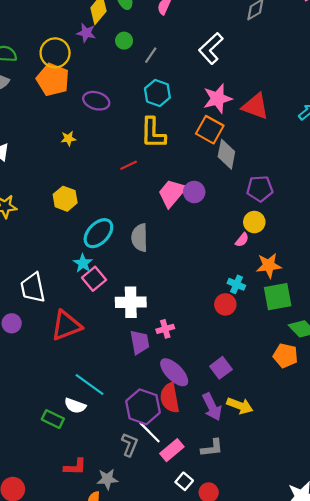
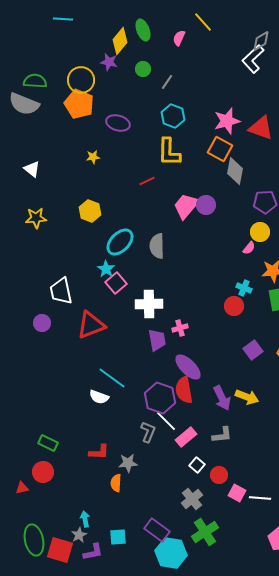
white L-shape: (211, 48) -> (253, 59), moved
purple square: (221, 368) -> (253, 350), moved
green rectangle: (53, 419) -> (48, 443), moved

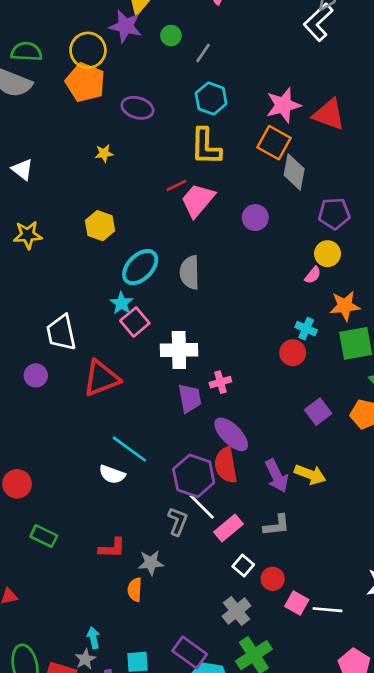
purple star: (109, 62) -> (125, 26), size x1.4
pink trapezoid: (186, 206) -> (198, 200), moved
red circle: (43, 472) -> (17, 484), moved

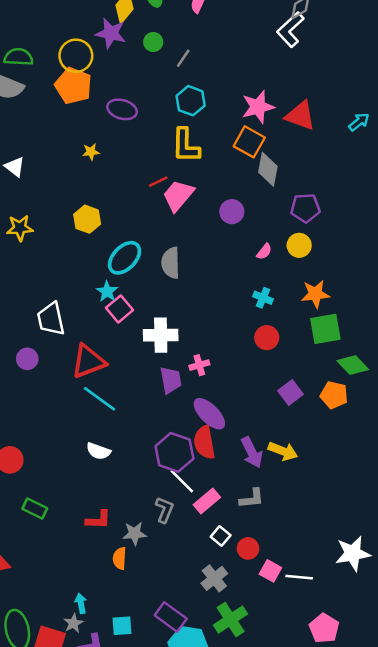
pink semicircle: (313, 275) -> (264, 252), moved
cyan cross: (306, 329) -> (263, 298), moved
cyan line: (129, 449) -> (100, 399), moved
gray L-shape: (178, 521) -> (164, 510), moved

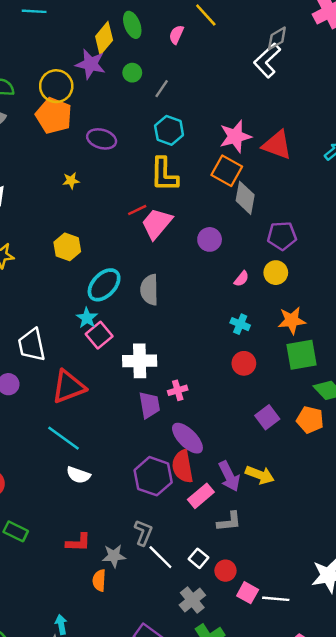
cyan line: (100, 399) -> (64, 438), moved
white line: (182, 481) -> (160, 557), moved
pink rectangle: (207, 501) -> (201, 496), moved

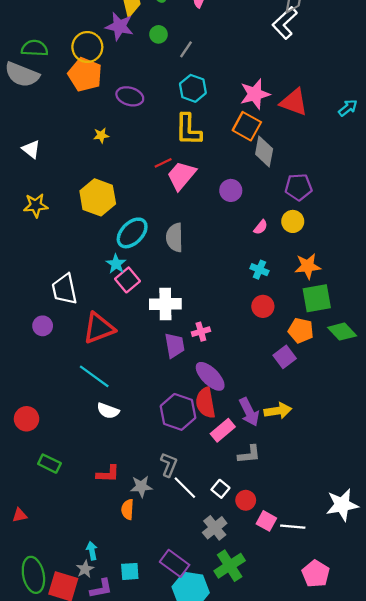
yellow hexagon: (67, 247) -> (98, 197), size x1.4
orange pentagon: (310, 420) -> (301, 330), moved
yellow arrow: (260, 475) -> (278, 411), turned -30

